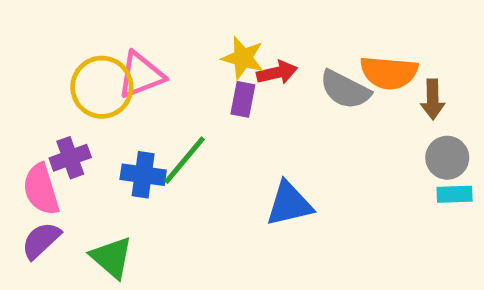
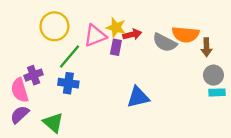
pink triangle: (141, 75) -> (95, 36), moved
yellow circle: (102, 87) -> (54, 26), moved
green line: (185, 160) -> (70, 56), moved

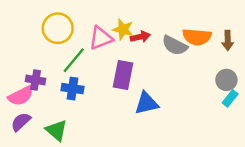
purple rectangle: (116, 47) -> (123, 75), moved, size x1.6
brown arrow: (206, 47) -> (228, 41), moved
purple cross: (34, 75) -> (36, 80), turned 30
pink semicircle: (20, 90) -> (21, 96), turned -100
cyan rectangle: (217, 92) -> (230, 98), turned -49

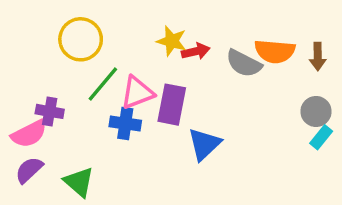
pink triangle: (101, 38) -> (137, 93), moved
blue cross: (72, 89) -> (125, 124), moved
blue triangle: (146, 103) -> (204, 144), turned -30

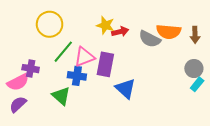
blue triangle: (204, 144) -> (125, 89), turned -35
green triangle: (79, 182) -> (61, 96), moved

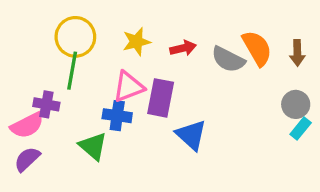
yellow star: (105, 25) -> (136, 42), moved, turned -30
orange semicircle: (169, 32) -> (257, 48), turned -125
green line: (63, 52) -> (72, 71), moved, turned -30

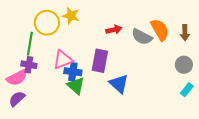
yellow star: (136, 42) -> (71, 16), moved, turned 30
green line: (72, 71) -> (30, 44), moved
pink triangle: (128, 87) -> (63, 60), moved
cyan rectangle: (301, 129) -> (187, 90), moved
green triangle: (93, 146) -> (76, 86), moved

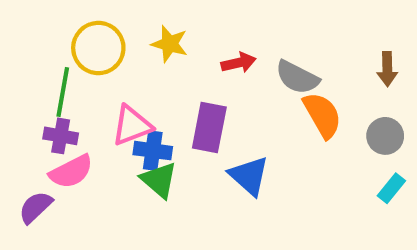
yellow star: (71, 16) -> (170, 44), moved
orange semicircle: (160, 30) -> (322, 115), moved
pink semicircle: (17, 78) -> (71, 172), moved

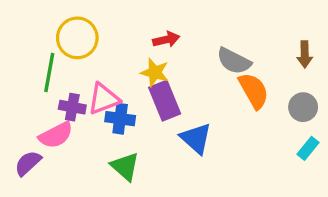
yellow star: (170, 44) -> (155, 73), moved
red arrow: (239, 63) -> (166, 40), moved
purple rectangle: (209, 128) -> (165, 101), turned -33
purple cross: (61, 136) -> (72, 107), moved
green triangle: (159, 180) -> (125, 166), moved

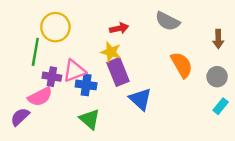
gray semicircle: (234, 61) -> (167, 21), moved

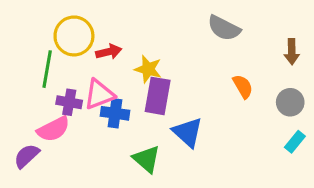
red arrow: (119, 28) -> (109, 52), moved
orange semicircle: (182, 65) -> (243, 86), size x0.7
purple rectangle: (118, 72) -> (158, 96), turned 32
green triangle: (90, 119) -> (147, 159), moved

